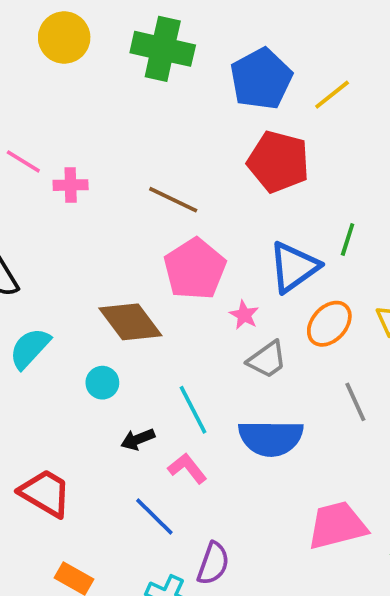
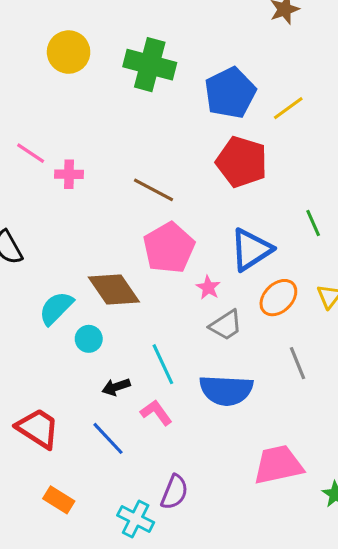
green line: (348, 239) -> (313, 223), moved, turned -44
cyan semicircle: (30, 348) -> (56, 308), moved
blue line: (154, 516) -> (108, 438), moved

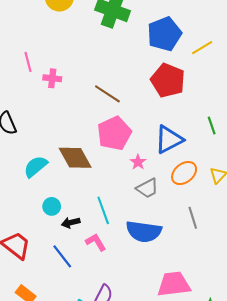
pink line: (31, 153) -> (28, 62), turned 36
cyan circle: (89, 339) -> (52, 206), moved

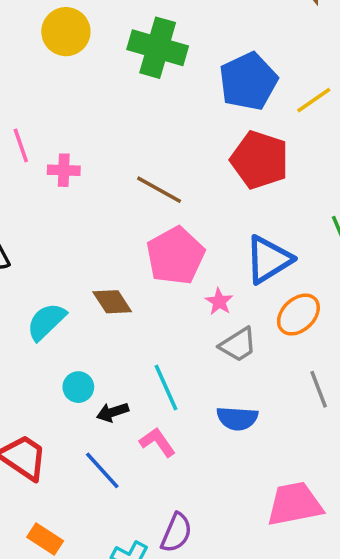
brown diamond: (75, 158) -> (112, 302), size x0.7
blue semicircle: (144, 231) -> (237, 418), size x0.7

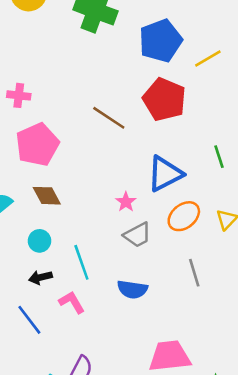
brown line: (159, 190) -> (109, 118), moved
pink pentagon: (175, 256) -> (37, 144), moved
cyan circle: (78, 387) -> (39, 241), moved

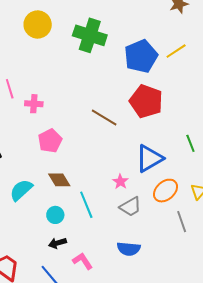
yellow line: (208, 58) -> (176, 51), moved
pink pentagon: (37, 144) -> (50, 141), size x0.7
cyan line: (81, 262) -> (86, 205), moved
gray line: (194, 273) -> (182, 222), moved

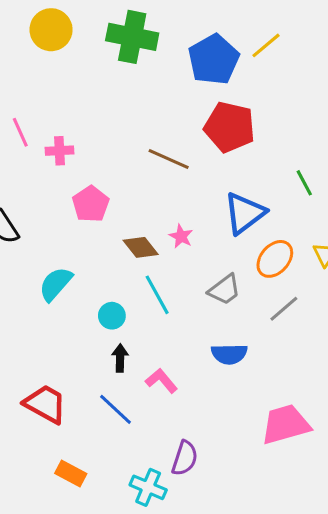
brown diamond: (59, 180) -> (141, 247), moved
pink star: (120, 182) -> (181, 236), moved
gray line: (182, 222) -> (284, 309), moved, turned 75
black arrow: (57, 243) -> (120, 358), turned 114

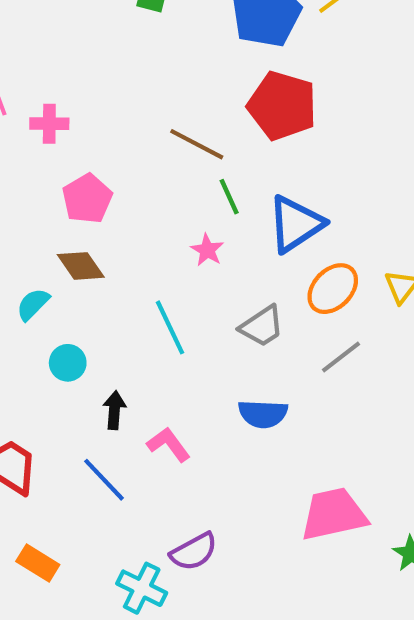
green line: (304, 183) -> (229, 197), moved
brown diamond: (141, 247) -> (81, 266), moved
cyan semicircle: (56, 284) -> (33, 304), size x0.7
cyan circle: (112, 316) -> (68, 363), moved
purple semicircle: (185, 458) -> (194, 552), turned 40

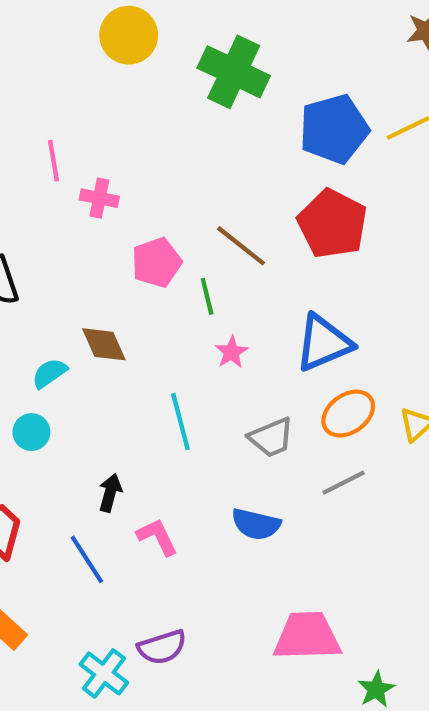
green line: (229, 197) -> (207, 296), moved
pink pentagon: (87, 199) -> (157, 262), moved
cyan circle: (68, 363) -> (31, 432), moved

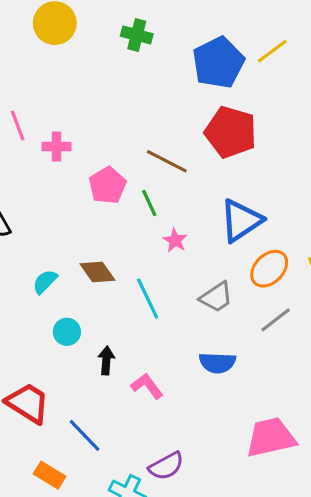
green cross: (234, 72) -> (137, 35), size x0.6
brown diamond: (104, 344) -> (97, 272), moved
cyan circle: (31, 432) -> (67, 332), moved
blue line: (87, 559) -> (85, 435), moved

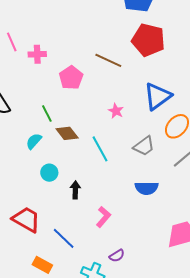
green line: (149, 203) -> (47, 114), moved
pink L-shape: (147, 386) -> (103, 217), moved, turned 80
purple semicircle: (166, 466) -> (117, 256), size x0.7

